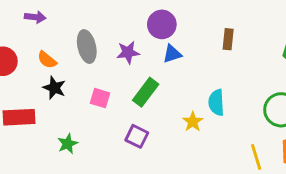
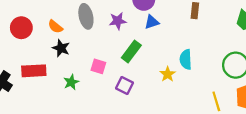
pink square: (100, 98) -> (98, 66), moved
green star: (68, 144) -> (71, 82), moved

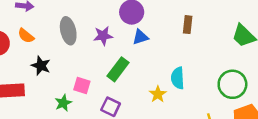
orange semicircle: (55, 27) -> (26, 36), moved
green star: (71, 82) -> (63, 103), moved

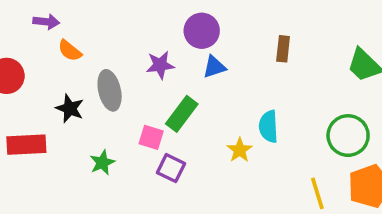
gray ellipse: (68, 31) -> (110, 90), moved
orange semicircle: (26, 36) -> (70, 51), moved
pink square: (82, 86) -> (151, 137), moved

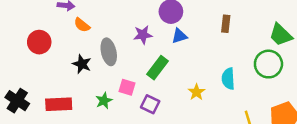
cyan semicircle: (269, 126) -> (228, 79), moved
green circle: (348, 136) -> (268, 64), moved
pink square: (151, 137) -> (127, 87), moved
red rectangle: (26, 145) -> (59, 104), moved

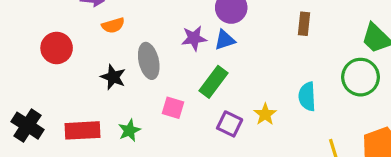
orange semicircle: (82, 25) -> (113, 25), turned -56
blue triangle: (179, 36) -> (225, 40), moved
green star: (104, 101) -> (129, 130), moved
purple square: (150, 104) -> (230, 124), moved

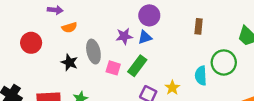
green circle: (361, 77) -> (224, 62), moved
pink square: (173, 108) -> (113, 68), moved

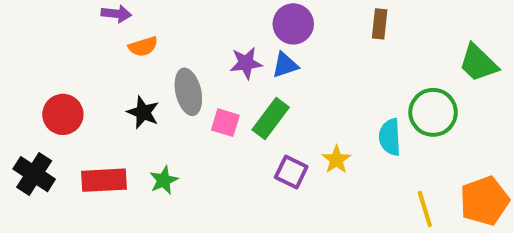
brown rectangle: (199, 26) -> (380, 24), moved
red circle: (31, 43) -> (63, 114), moved

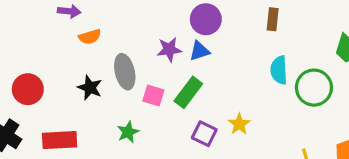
cyan semicircle: (390, 137) -> (279, 70), moved
green star: (164, 180) -> (128, 132), moved

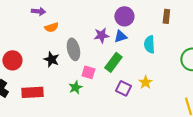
cyan semicircle: (279, 70) -> (149, 44), moved
pink square: (153, 96) -> (88, 72), moved

